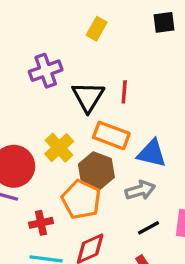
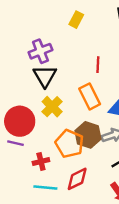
black triangle: (88, 97) -> (45, 76), moved
orange rectangle: (111, 135) -> (90, 96), turned 45
brown hexagon: (96, 171) -> (88, 135), moved

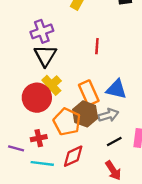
orange rectangle: (90, 96) -> (89, 93), moved
red circle: (20, 121) -> (37, 98), moved
purple line: (15, 143) -> (16, 148), moved

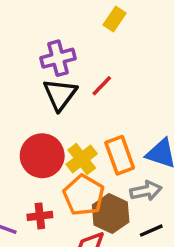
red line: (97, 46) -> (102, 86), moved, turned 35
yellow cross: (51, 85) -> (82, 159), moved
brown hexagon: (85, 114) -> (111, 213), moved

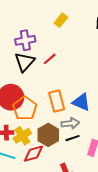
yellow cross: (82, 159) -> (22, 136), moved
orange pentagon: (84, 195) -> (25, 108), moved
black line: (151, 231) -> (73, 138), moved

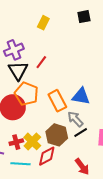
orange pentagon: (25, 108) -> (26, 94), moved
gray arrow: (70, 123) -> (75, 119), turned -114

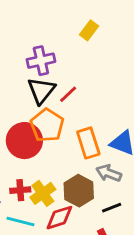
red line: (41, 62) -> (68, 94), moved
gray arrow: (75, 119) -> (109, 173), turned -36
black line: (81, 133) -> (112, 208), moved

